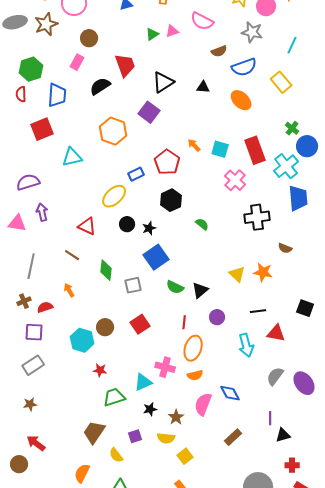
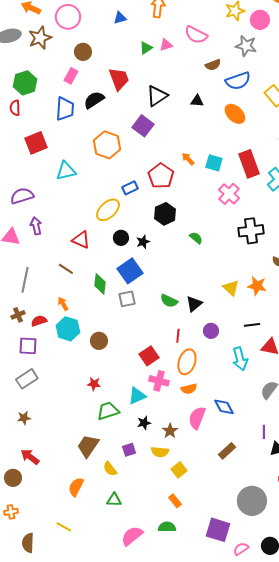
blue trapezoid: (57, 95) -> (65, 109), moved
blue square: (156, 257) -> (130, 271), moved
red square: (140, 324) -> (149, 356), moved
cyan hexagon: (82, 340) -> (68, 329), moved

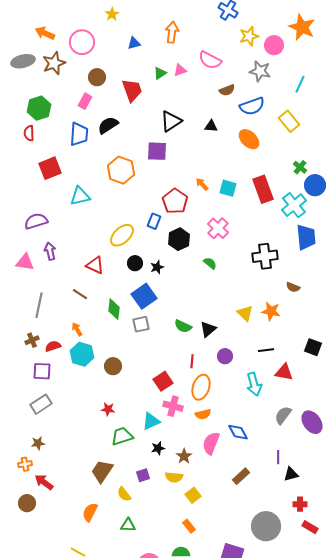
red trapezoid: (119, 79) -> (132, 90), moved
purple square: (143, 126) -> (157, 151), turned -35
blue rectangle: (130, 188) -> (154, 221), moved, turned -42
pink cross: (229, 194) -> (218, 228), moved
orange cross: (11, 512) -> (25, 464), moved

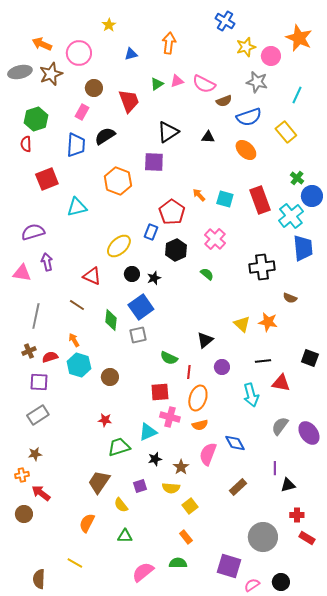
pink semicircle: (210, 60) -> (204, 84), moved
green semicircle: (183, 326) -> (169, 358), moved
red square: (163, 381) -> (160, 392), turned 30

